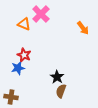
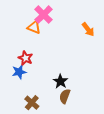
orange triangle: (24, 24) -> (34, 27), moved
brown cross: (11, 97) -> (32, 103), moved, turned 32

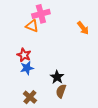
pink cross: (44, 15) -> (41, 14), turned 30
blue star: (19, 72) -> (27, 68), moved

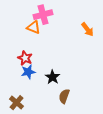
black star: (57, 77) -> (53, 77), moved
brown cross: (30, 97) -> (17, 103), moved

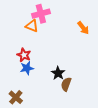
black star: (53, 77) -> (58, 73), moved
brown semicircle: (64, 96) -> (66, 84), moved

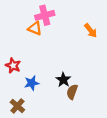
red star: (24, 55) -> (13, 66), moved
blue star: (27, 68) -> (32, 83), moved

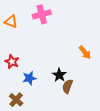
orange triangle: (35, 28) -> (11, 22), moved
orange arrow: (91, 31) -> (85, 52), moved

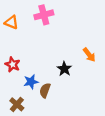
black star: (59, 75) -> (64, 69), moved
brown semicircle: (67, 86) -> (45, 90), moved

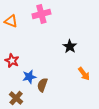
orange arrow: (89, 55) -> (84, 74), moved
black star: (64, 69) -> (70, 46), moved

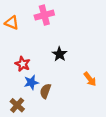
black star: (70, 46) -> (60, 54), moved
red star: (12, 61) -> (23, 64), moved

